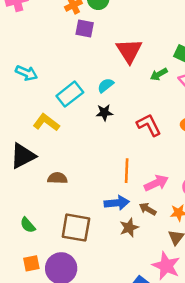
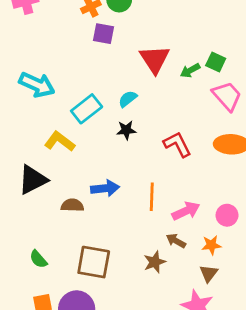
cyan arrow: (26, 73) -> (37, 85), size x1.4
green arrow: (159, 74) -> (190, 71), moved
blue arrow: (117, 203) -> (105, 188), moved

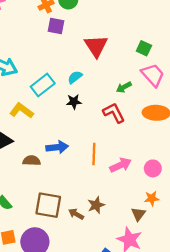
green arrow: (190, 71) -> (124, 87), moved
brown arrow: (176, 241) -> (76, 214), moved
orange star: (211, 245) -> (152, 198), moved

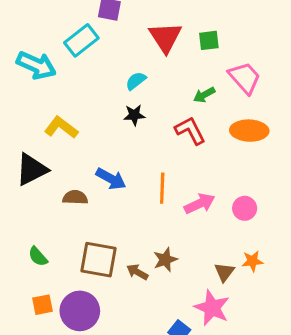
green square: (144, 48) -> (209, 40), moved, turned -32
cyan rectangle: (43, 85) -> (81, 40), moved
blue arrow: (57, 147) -> (111, 179), turned 35
orange star: (152, 198) -> (252, 261), moved

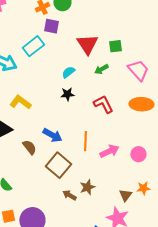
green arrow: (204, 95) -> (101, 69), moved
brown semicircle: (75, 197) -> (29, 147), turned 49
brown square: (98, 260) -> (58, 165), moved, turned 30

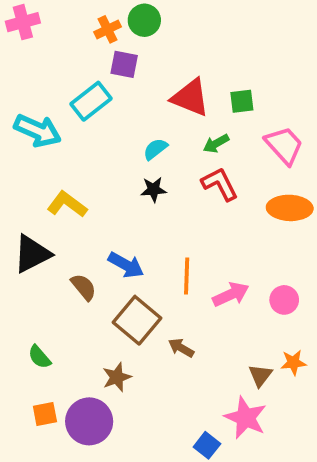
red triangle: (87, 44) -> (190, 98), turned -35
red L-shape: (103, 104) -> (220, 184), moved
brown star: (87, 187) -> (117, 377), moved
brown arrow: (69, 195) -> (181, 348), moved

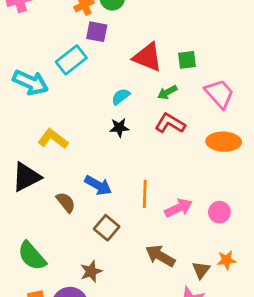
red L-shape: (220, 184) -> (170, 123), turned -32
brown square: (137, 320) -> (107, 228), size x0.7
brown arrow: (181, 348) -> (160, 256), moved, size x1.5
green semicircle: (39, 357) -> (32, 256), size x1.6

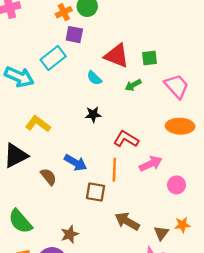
cyan semicircle: (121, 97) -> (94, 78), moved, turned -98
red L-shape: (170, 123) -> (126, 139), moved
pink arrow: (179, 208) -> (151, 164), moved
brown square: (107, 228) -> (95, 192), moved, turned -30

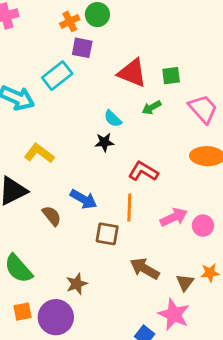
cyan semicircle: (94, 78) -> (113, 119), moved
pink arrow: (151, 164) -> (174, 217), moved

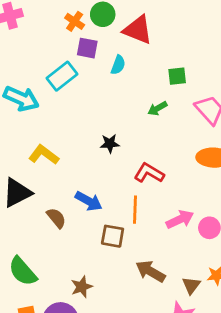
orange cross: (70, 21) -> (75, 21), turned -30
red triangle: (132, 73) -> (138, 30), moved
cyan semicircle: (113, 119) -> (118, 65), moved, turned -114

